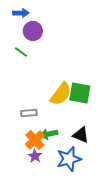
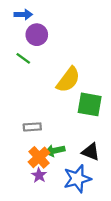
yellow semicircle: (61, 94) -> (68, 80), moved

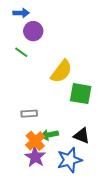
purple star: (39, 175) -> (35, 157), size x1.5

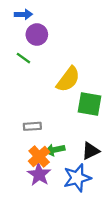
black triangle: (82, 136) -> (91, 151), turned -48

